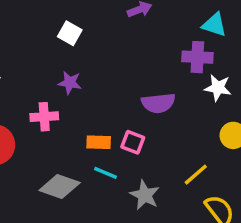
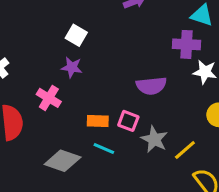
white square: (70, 33) -> (76, 35), moved
pink cross: (44, 117) -> (49, 98), turned 35
gray star: (145, 195) -> (154, 139), moved

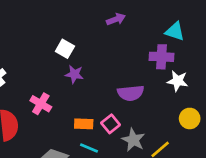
purple star: (72, 67) -> (74, 74), moved
pink square: (128, 121) -> (111, 124), turned 30

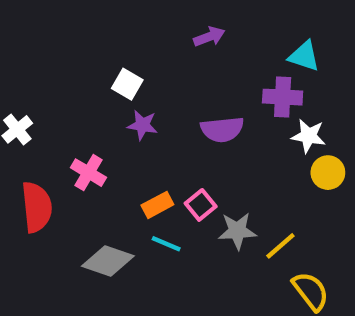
purple semicircle: (131, 93) -> (222, 129), moved
yellow circle: (190, 118) -> (328, 173), moved
orange rectangle: (84, 124) -> (157, 205), turned -30
gray star: (133, 140) -> (237, 231), turned -30

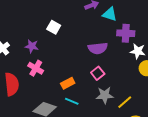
cyan triangle: (304, 56) -> (110, 14), moved
purple star: (142, 125) -> (32, 46), moved
pink square: (201, 205) -> (98, 73), moved

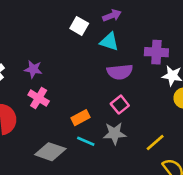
cyan triangle: (110, 14) -> (109, 42), moved
white square: (54, 27) -> (79, 26), moved
gray star: (105, 95) -> (115, 133), moved

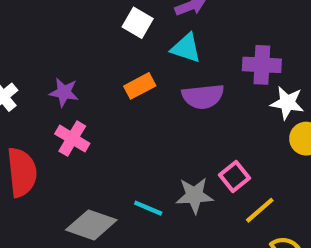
pink square: (120, 105) -> (234, 177), moved
orange rectangle: (80, 118) -> (140, 86), moved

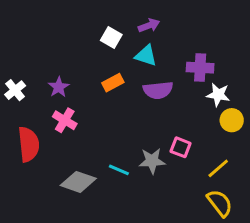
purple star: (64, 92) -> (59, 87), turned 30
pink square: (234, 177) -> (181, 147), turned -30
yellow line: (260, 210) -> (218, 168), moved

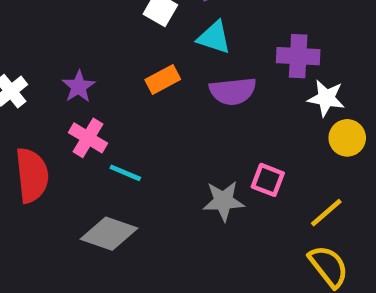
cyan line: (119, 170) -> (125, 173), moved

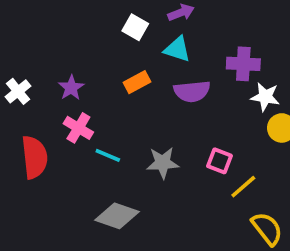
gray star: (223, 201) -> (163, 163), moved
yellow line: (326, 213) -> (243, 187), moved
gray diamond: (109, 234) -> (117, 216), moved

